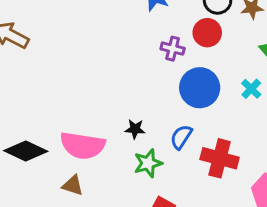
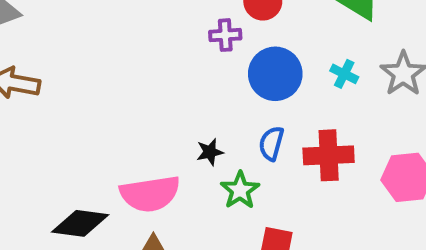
cyan cross: (251, 89) -> (344, 74), moved

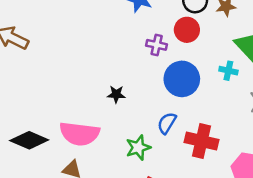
cyan cross: (344, 74) -> (228, 71), moved, turned -30
black star: (210, 152) -> (116, 94), moved

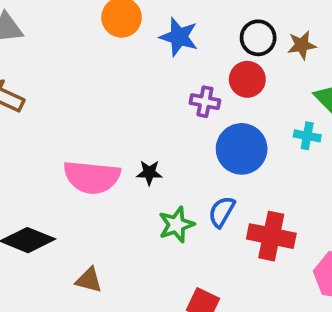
pink semicircle: (80, 134) -> (92, 177), moved
green star: (138, 148) -> (176, 225), moved

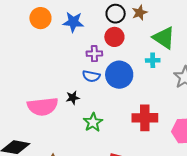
blue semicircle: (222, 212) -> (91, 76), moved, turned -96

